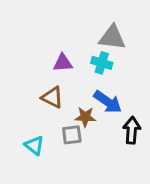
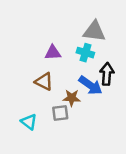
black arrow: (132, 130) -> (107, 74), moved

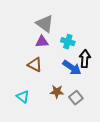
gray triangle: (94, 31) -> (45, 24), moved, turned 30
brown star: (72, 98) -> (57, 92), moved
gray square: (60, 113) -> (76, 98), moved, turned -32

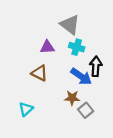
gray triangle: (45, 24) -> (70, 25), moved
brown star: (57, 92) -> (72, 98), moved
cyan triangle: (23, 97) -> (26, 109), turned 40

